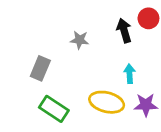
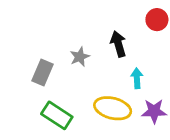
black arrow: (124, 31) -> (118, 44), moved
gray star: (80, 40) -> (80, 57), moved, turned -30

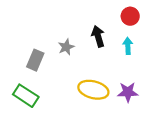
cyan arrow: (137, 78) -> (128, 46), moved
green rectangle: (57, 115) -> (26, 96), moved

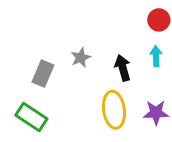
black arrow: (98, 36) -> (123, 68), moved
yellow ellipse: (93, 90) -> (114, 110), turned 68

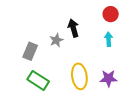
black arrow: (123, 68) -> (73, 28), moved
green rectangle: (31, 117) -> (38, 80), moved

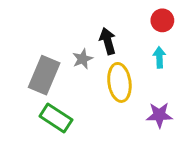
gray rectangle: (30, 51) -> (44, 75), size x1.4
yellow ellipse: (79, 76) -> (119, 82), moved

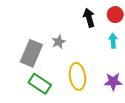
black arrow: (108, 41) -> (89, 18), moved
yellow ellipse: (119, 82) -> (77, 76), moved

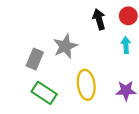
gray star: (59, 42) -> (65, 46), size x1.5
gray rectangle: (31, 53) -> (35, 59), size x0.7

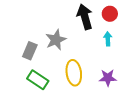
black arrow: (99, 19) -> (85, 17), size x1.4

